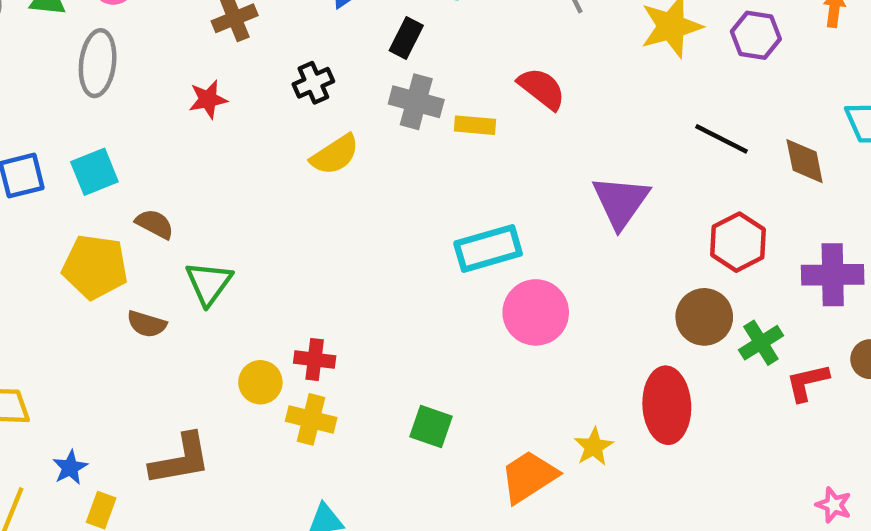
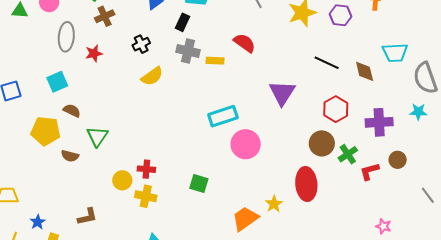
gray ellipse: (98, 63) -> (66, 37), moved
cyan square: (94, 172) -> (57, 82), moved
green square: (431, 426) -> (199, 184), moved
brown L-shape: (180, 459) -> (87, 217), size x0.7

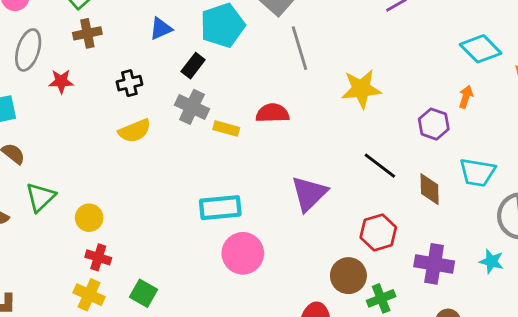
purple hexagon: (340, 15) -> (434, 124), moved
red semicircle: (245, 43) -> (272, 113), turned -50
yellow circle: (122, 180) -> (89, 218), moved
green square: (199, 184) -> (144, 293), moved

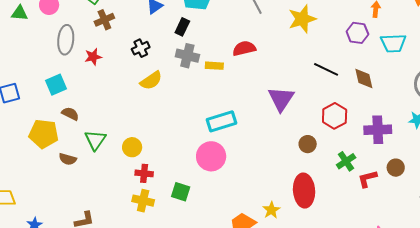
cyan trapezoid: (477, 173) -> (393, 43), moved
pink circle: (243, 253) -> (211, 156), moved
brown circle: (348, 276) -> (308, 144), moved, size x0.7

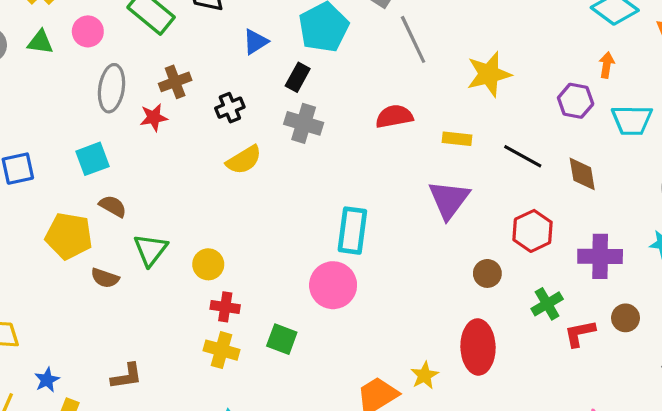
brown cross: (104, 20) -> (175, 82), moved
yellow rectangle: (214, 66) -> (457, 139), moved
cyan rectangle: (222, 121) -> (352, 231), turned -68

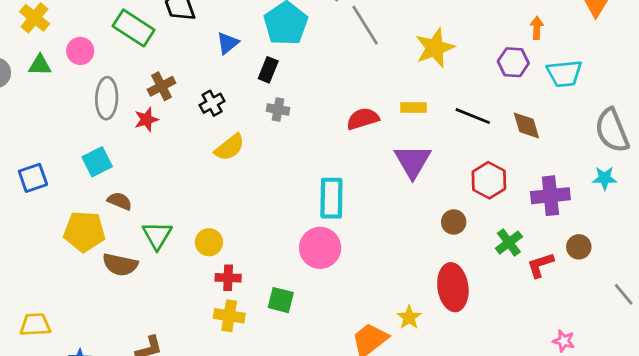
red semicircle: (394, 116) -> (363, 119), moved
gray cross: (304, 123) -> (278, 109), size x0.7
brown semicircle: (105, 278) -> (120, 265), size x1.4

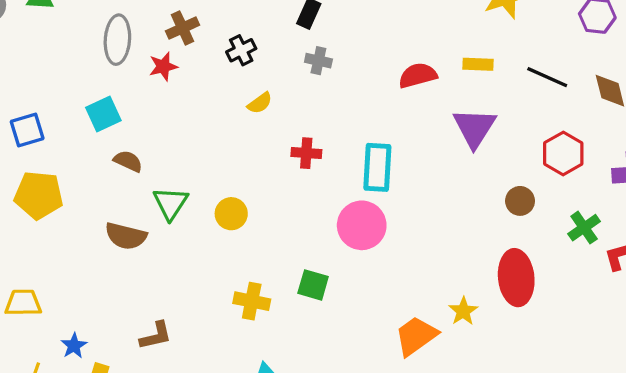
yellow semicircle: (230, 147) -> (260, 103), size x0.7
yellow pentagon: (84, 231) -> (39, 195), moved
red cross: (228, 278) -> (306, 153), moved

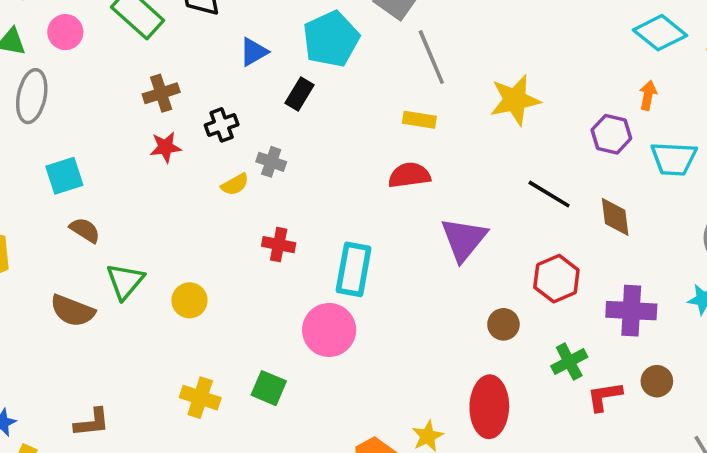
gray ellipse: (117, 40) -> (32, 96), moved
gray cross: (318, 61) -> (271, 162), moved
yellow rectangle: (478, 64) -> (419, 120), moved
red star: (163, 66) -> (165, 147), moved

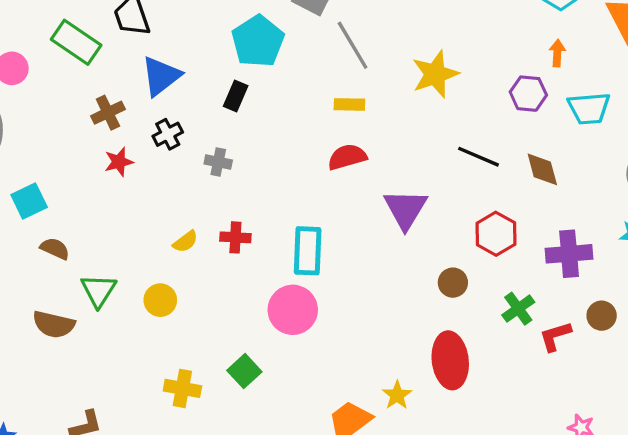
blue triangle: (254, 52) -> (161, 76), moved, size x1.5
yellow semicircle: (235, 184) -> (185, 242), moved
green square: (269, 388) -> (244, 371), turned 32

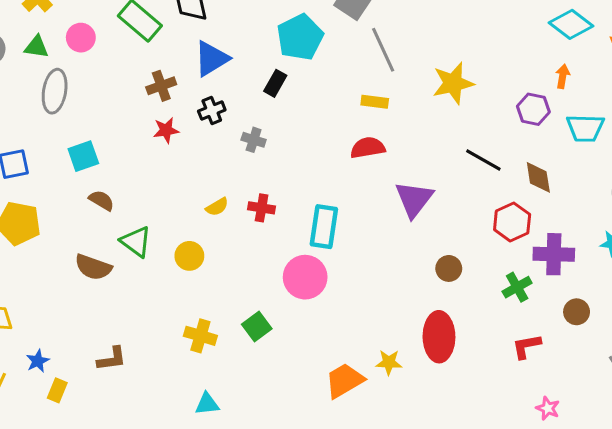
red hexagon: (496, 234) -> (512, 222), moved
green triangle: (99, 291) -> (136, 242), turned -32
green cross: (518, 309) -> (517, 287), moved
red L-shape: (555, 336) -> (526, 346), moved
yellow star: (397, 395) -> (389, 362), turned 30

